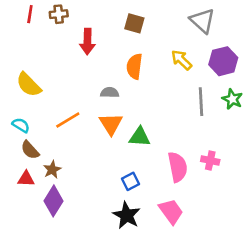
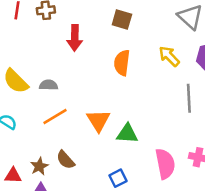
gray semicircle: (110, 93) -> (48, 85), moved
brown semicircle: (30, 150) -> (66, 160), moved

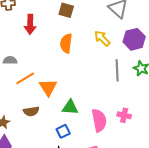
orange line: (55, 117) -> (25, 78), moved
green triangle: (127, 134) -> (70, 107), moved
brown semicircle: (66, 160) -> (31, 111), moved, turned -56

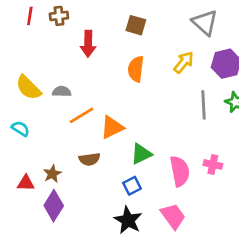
yellow arrow: (102, 38) -> (184, 62), turned 84
orange triangle: (48, 87) -> (112, 127), turned 36
green triangle: (70, 107) -> (141, 154), turned -30

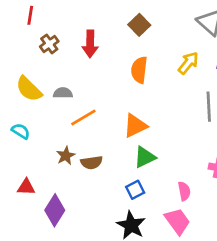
brown cross: (59, 16) -> (49, 44), moved, turned -30
brown square: (136, 25) -> (139, 25), turned 30
orange triangle: (112, 127) -> (135, 126), moved
pink semicircle: (180, 171) -> (184, 191), moved, size x0.6
brown star: (52, 174) -> (66, 156), moved

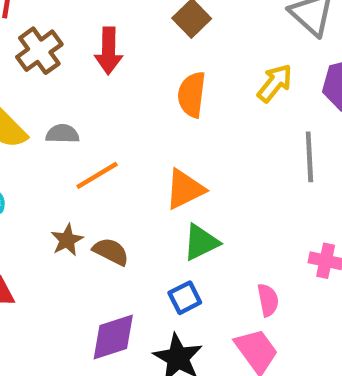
brown cross: (49, 44) -> (39, 51), size x1.4
brown semicircle: (92, 163) -> (111, 252), turned -145
purple diamond: (55, 210) -> (113, 337), moved, turned 40

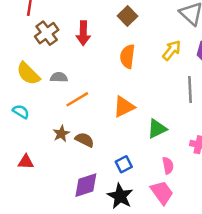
green triangle: (201, 242) -> (157, 129), moved

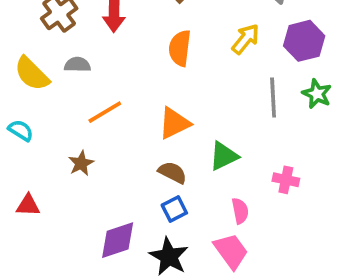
gray semicircle: (59, 77) -> (77, 65), moved
brown semicircle: (85, 140) -> (172, 172), moved

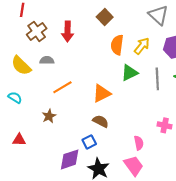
orange semicircle: (180, 48) -> (117, 45), moved
green triangle: (224, 156) -> (129, 73), moved
blue square: (174, 209) -> (89, 142), moved

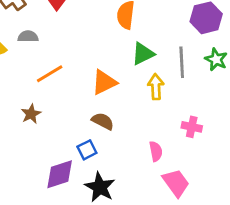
yellow arrow: (142, 46) -> (156, 87), moved, turned -42
pink trapezoid: (134, 166) -> (176, 183), moved

